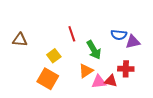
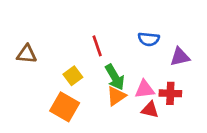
blue semicircle: (119, 35) -> (149, 39), moved
green arrow: (94, 50) -> (115, 77), moved
pink triangle: (99, 82) -> (145, 89), moved

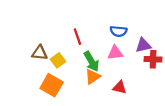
brown triangle: (27, 54) -> (40, 53), moved
pink triangle: (145, 89) -> (115, 53), moved
red cross: (170, 93) -> (153, 59), moved

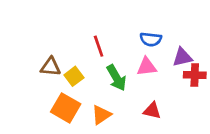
orange triangle: (93, 77) -> (101, 115), moved

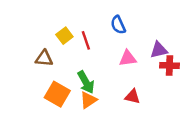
blue semicircle: (151, 39) -> (118, 25), moved, turned 60
yellow square: (74, 76) -> (64, 36), moved
green arrow: (116, 78) -> (86, 82), moved

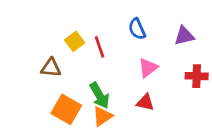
purple triangle: (159, 50) -> (184, 36), moved
pink triangle: (128, 58) -> (148, 68), turned -30
red triangle: (132, 96) -> (145, 102), moved

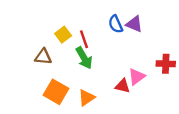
purple triangle: (184, 36) -> (134, 24), moved, turned 36
pink triangle: (148, 68) -> (137, 77), moved
green arrow: (100, 95) -> (84, 58), moved

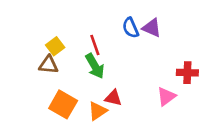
yellow square: (63, 35) -> (55, 46), moved
pink triangle: (137, 77) -> (166, 96), moved
red triangle: (123, 86) -> (113, 98), moved

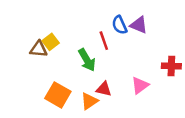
red line: (95, 45) -> (104, 41), moved
brown triangle: (49, 65) -> (39, 49), moved
pink triangle: (166, 96) -> (140, 85), moved

